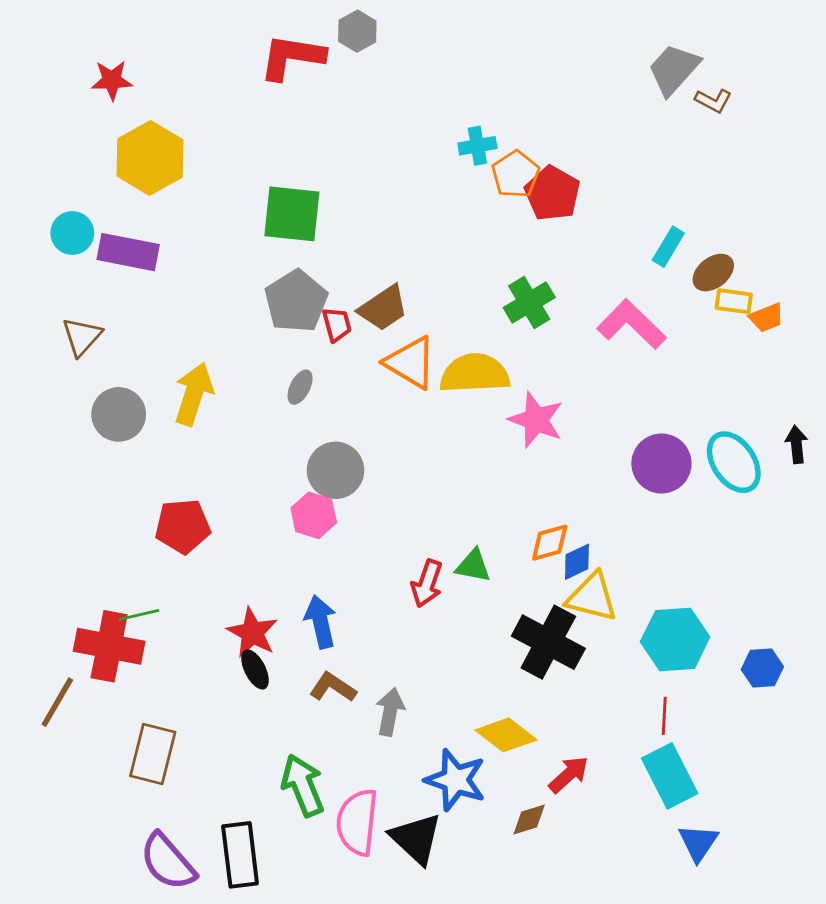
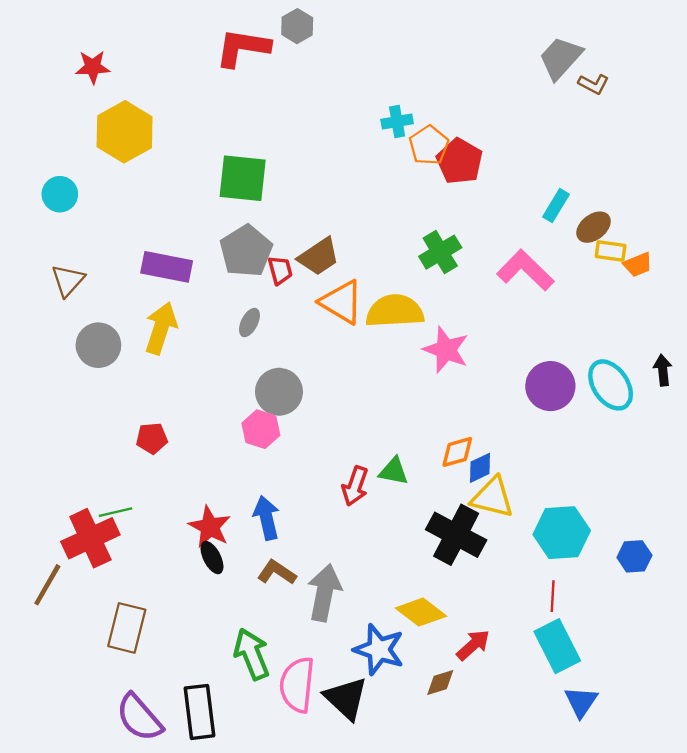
purple rectangle: (128, 252) -> (167, 267), moved
red pentagon: (183, 526) -> (152, 438), size x0.7
red cross: (109, 646) -> (90, 538), turned -36
gray arrow: (390, 712) -> (324, 593), size x1.4

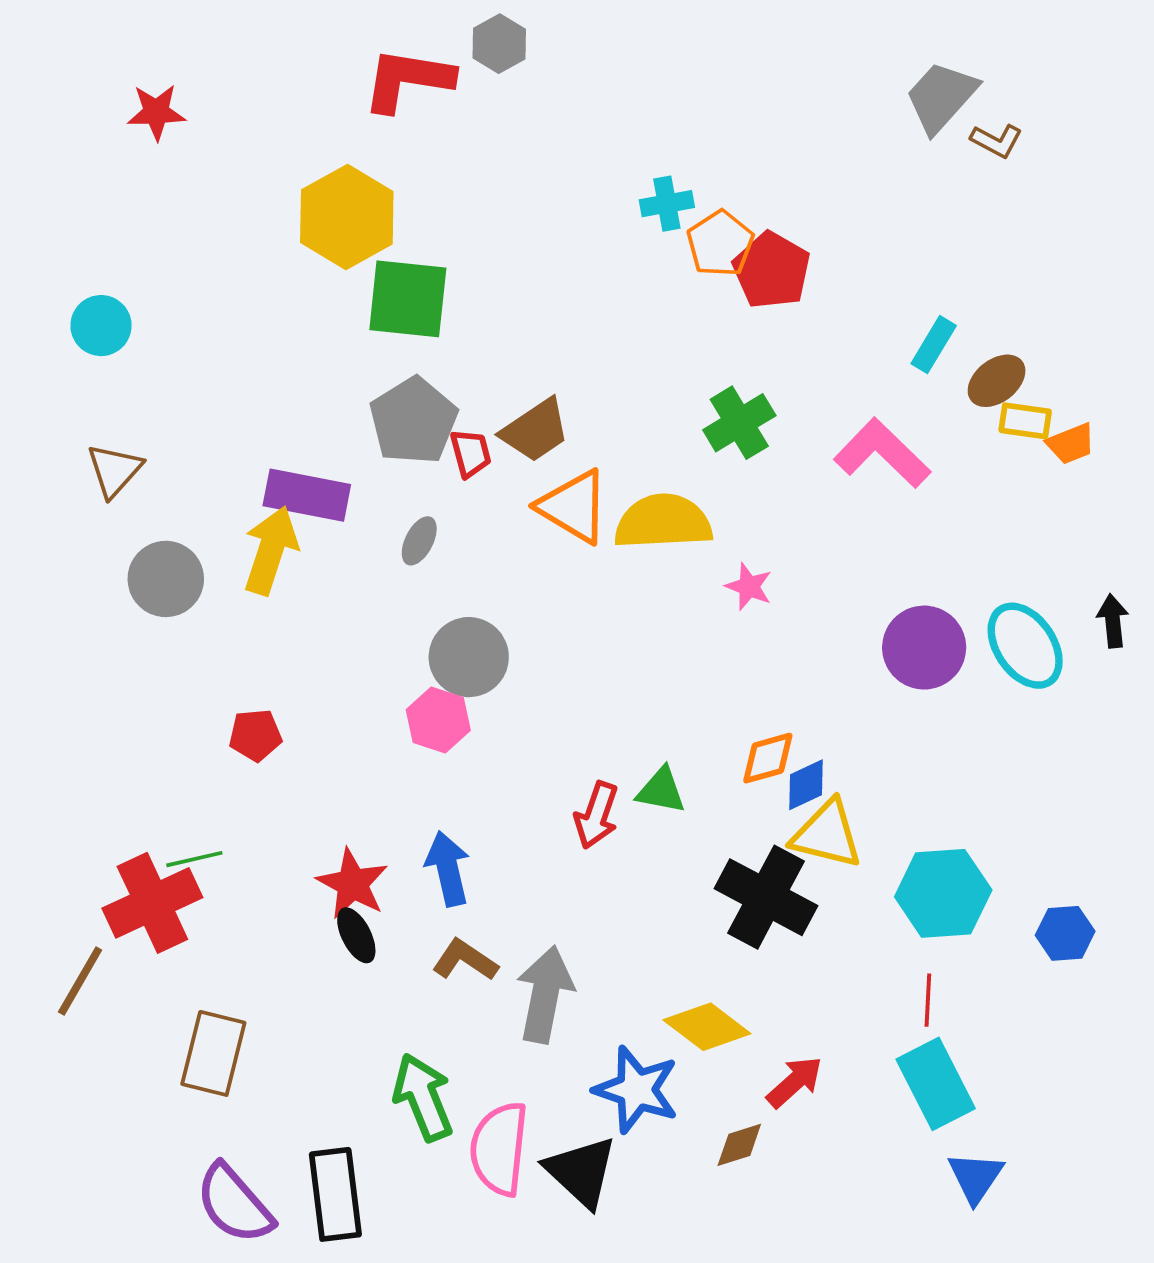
yellow hexagon: (125, 132) -> (347, 217), moved
purple rectangle: (167, 267) -> (307, 495), moved
pink star: (446, 350) -> (749, 587), size x0.6

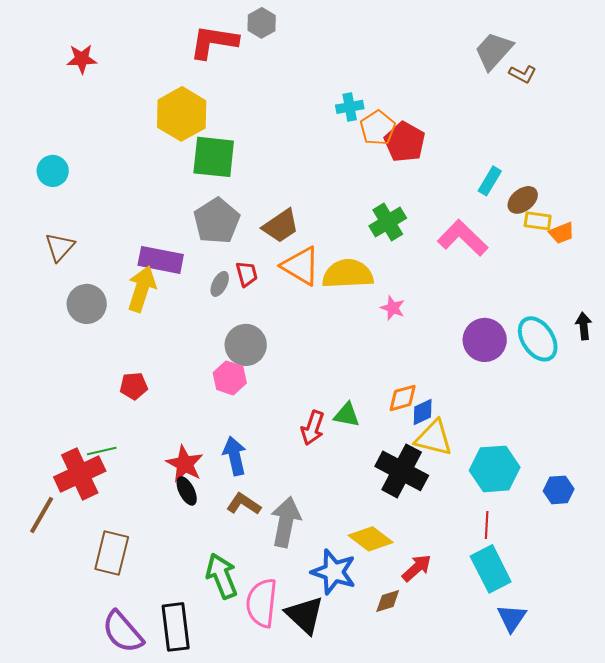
red trapezoid: (471, 453) -> (247, 274), moved

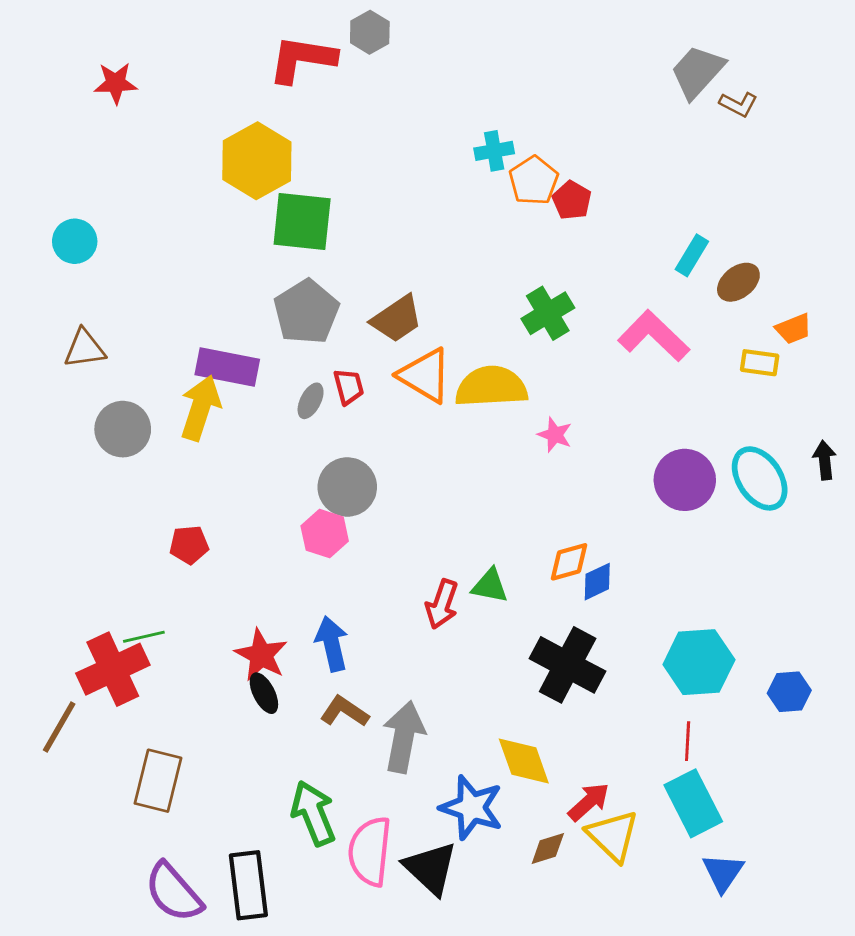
red pentagon: (405, 142) -> (572, 200), size x0.7
yellow rectangle: (538, 221) -> (760, 363), moved
brown triangle: (60, 247) -> (85, 349), turned 40
yellow triangle: (434, 438) -> (613, 836), moved, turned 30
yellow diamond: (371, 539) -> (524, 761), turned 33

